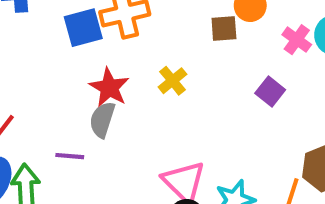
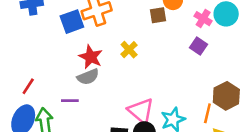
purple square: (270, 91) -> (199, 46), moved
gray semicircle: (102, 120) -> (88, 77), turned -125

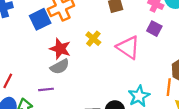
pink triangle: (141, 111) -> (128, 47), moved

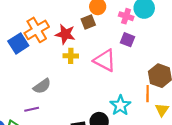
yellow cross: (93, 39) -> (71, 56), turned -32
red star: (60, 49) -> (65, 34), moved

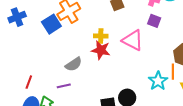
red star: (65, 34) -> (101, 50), moved
cyan star: (120, 105) -> (158, 81), moved

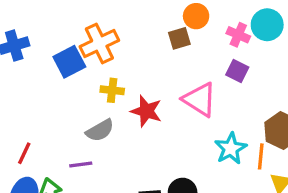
yellow cross: (101, 36) -> (112, 90), moved
cyan star: (158, 81) -> (231, 148), moved

